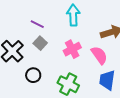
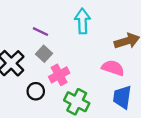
pink cross: (72, 49) -> (59, 75), moved
pink semicircle: (99, 55) -> (113, 68), turned -36

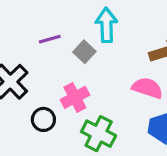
purple line: (40, 32) -> (50, 39), turned -42
gray square: (44, 54) -> (84, 52), moved

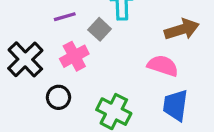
pink cross: (75, 97) -> (74, 56), moved

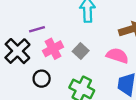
purple line: (65, 17) -> (37, 29), moved
gray square: (100, 29) -> (81, 51), moved

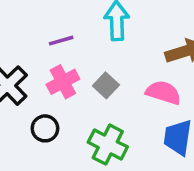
purple line: (37, 29) -> (61, 41), moved

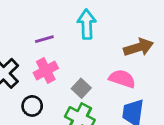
gray square: (106, 85) -> (81, 88), moved

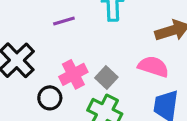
pink cross: (46, 71) -> (73, 74), moved

